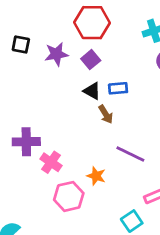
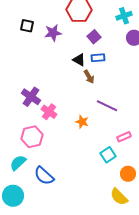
purple square: (91, 60) -> (94, 37), moved
purple cross: (26, 142) -> (31, 97), turned 36
pink hexagon: (69, 196) -> (32, 137), moved

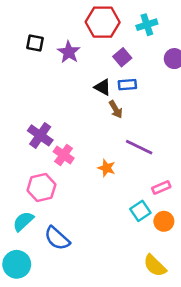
cyan cross: (124, 16) -> (147, 25), moved
purple star: (53, 33) -> (69, 52), turned -30
orange circle: (128, 174) -> (164, 221), moved

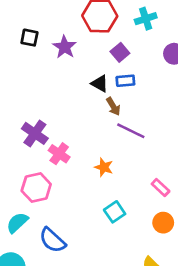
purple line: (139, 147) -> (131, 131), moved
pink rectangle: (161, 187) -> (161, 188), turned 66
cyan square: (140, 211) -> (115, 212), moved

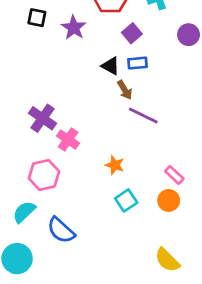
orange star: (104, 167) -> (115, 165), moved
orange circle: (163, 223) -> (169, 200), moved

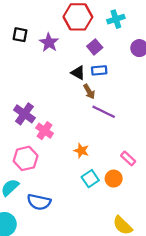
orange circle: (169, 200) -> (114, 179), moved
blue semicircle: (61, 230) -> (39, 202), turned -30

